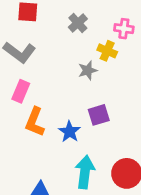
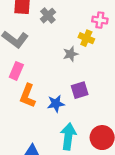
gray cross: (78, 23) -> (48, 16), moved
blue star: (70, 132) -> (56, 104), turned 30

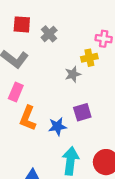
yellow cross: (86, 38) -> (89, 58), turned -35

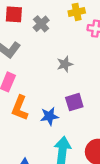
yellow cross: (89, 58) -> (77, 12), moved

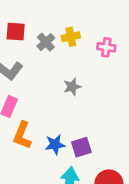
yellow cross: (77, 12) -> (71, 37), moved
purple square: (74, 102) -> (81, 147), moved

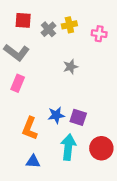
orange L-shape: (22, 135) -> (30, 128), moved
purple square: (81, 147) -> (78, 117), turned 35

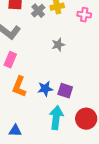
orange L-shape: (30, 128) -> (19, 87), moved
blue triangle: (33, 161) -> (15, 131), moved

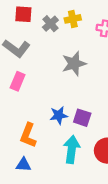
gray star: (58, 45) -> (74, 64), size x1.5
orange L-shape: (19, 87) -> (28, 135), moved

